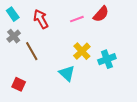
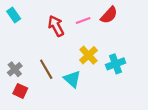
red arrow: (41, 19) -> (56, 26), moved
gray cross: (14, 36) -> (15, 69), moved
brown line: (32, 51) -> (46, 69), moved

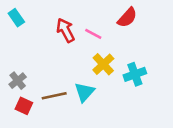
pink line: (83, 21) -> (93, 34), moved, turned 48
brown line: (46, 69) -> (54, 96), moved, turned -72
cyan triangle: (72, 79) -> (84, 92), turned 30

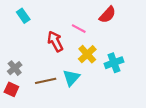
cyan rectangle: (16, 18) -> (23, 16), moved
red arrow: (66, 30) -> (55, 41), moved
red square: (24, 106) -> (11, 89), moved

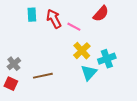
cyan rectangle: (23, 16) -> (32, 15), moved, turned 32
red arrow: (55, 41) -> (54, 19), moved
cyan triangle: (71, 78) -> (89, 73), moved

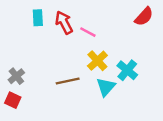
red semicircle: (101, 14) -> (144, 17), moved
cyan cross: (107, 59) -> (127, 70), turned -30
brown line: (43, 76) -> (68, 81), moved

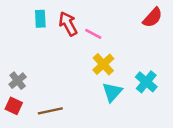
cyan cross: (127, 70) -> (146, 82), moved
brown line: (68, 81) -> (50, 111), moved

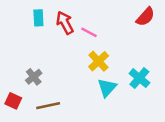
gray cross: (18, 81) -> (34, 77), moved

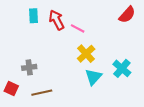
gray cross: (34, 77) -> (29, 67), turned 32

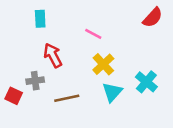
red arrow: (57, 20) -> (53, 55), moved
red square: (11, 88) -> (14, 96), moved
brown line: (42, 93) -> (67, 98), moved

